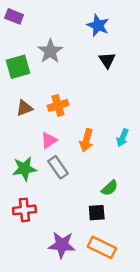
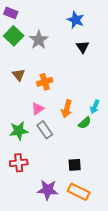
green square: (18, 67) -> (14, 36), moved, turned -30
brown triangle: (24, 108) -> (19, 75), moved, turned -48
green semicircle: (110, 188) -> (85, 123), moved

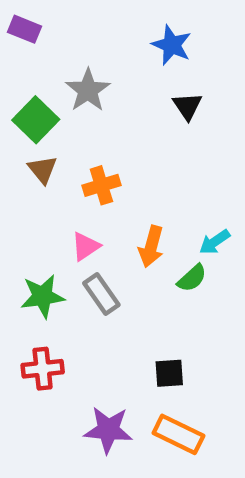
green square: (14, 36) -> (36, 120), moved
cyan arrow: (95, 107) -> (215, 242), turned 32

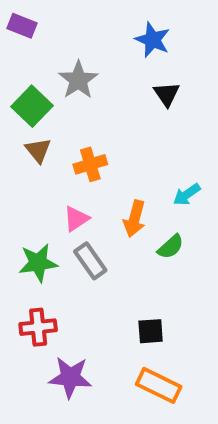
cyan arrow: (215, 242) -> (187, 195), moved
purple star: (108, 430) -> (70, 377), moved

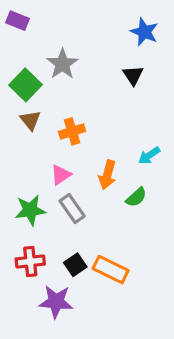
blue star: (153, 40) -> (144, 32), moved
black square: (151, 331) -> (75, 265), moved, turned -30
orange rectangle: (159, 385) -> (111, 270), moved

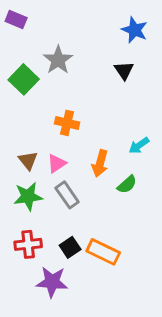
brown triangle: (30, 120) -> (28, 160), moved
orange cross: (72, 131) -> (67, 123), turned 30

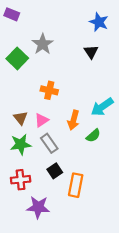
cyan arrow: (139, 145) -> (102, 107), size x1.5
black square: (70, 247) -> (55, 171), moved
orange rectangle: (103, 252) -> (76, 185), turned 75

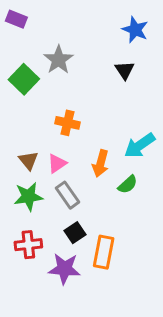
purple star: (38, 207) -> (64, 269), moved

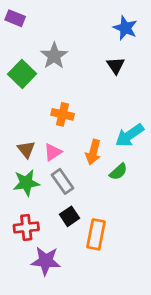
purple star: (64, 269) -> (46, 261), moved

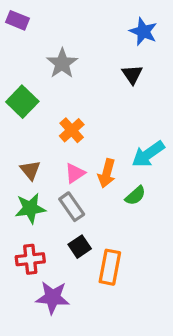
green square: (22, 74) -> (22, 102), moved
orange cross: (63, 114) -> (72, 130), turned 35
pink triangle: (53, 152) -> (75, 173), moved

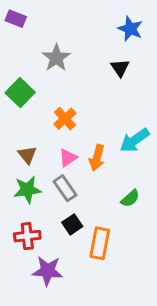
green semicircle: (135, 196) -> (130, 198), moved

